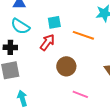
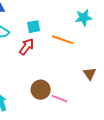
brown circle: (66, 66) -> (41, 90), moved

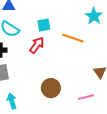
cyan star: (84, 18) -> (94, 16), turned -30
pink line: (60, 99) -> (86, 97), moved, turned -35

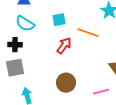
red arrow: (37, 45) -> (64, 46), moved

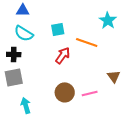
pink line: (101, 92) -> (90, 93), moved

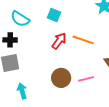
cyan square: (58, 29) -> (54, 15), turned 32
orange line: (87, 42) -> (83, 40), moved

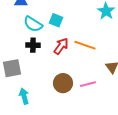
cyan semicircle: (20, 19) -> (33, 24), moved
black cross: (10, 40) -> (33, 45), moved

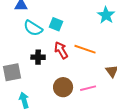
black cross: (33, 45) -> (38, 57), moved
red arrow: (61, 46) -> (61, 50), turned -66

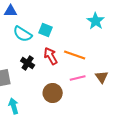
black cross: (38, 57) -> (28, 63), turned 32
pink line: (88, 88) -> (78, 78), moved

